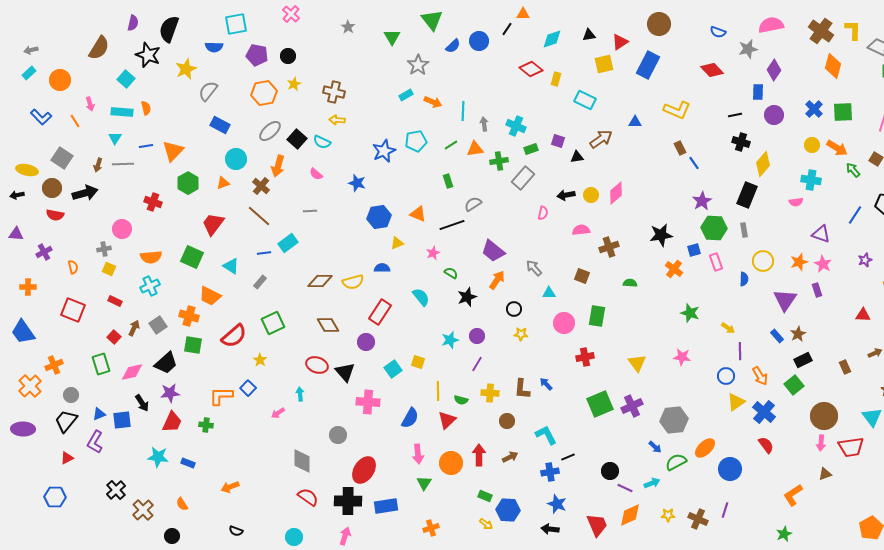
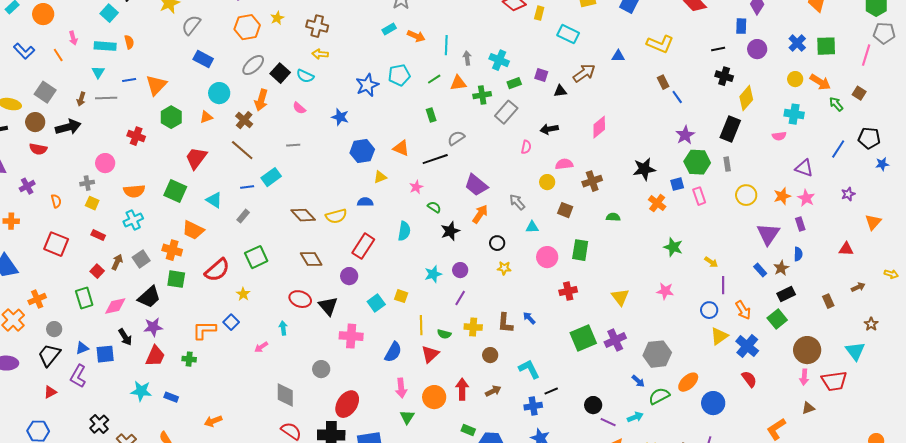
yellow circle: (591, 195) -> (547, 182), moved
blue semicircle: (744, 279) -> (798, 254), moved
brown diamond: (320, 281) -> (303, 215), turned 45
cyan semicircle: (421, 297) -> (404, 231), turned 48

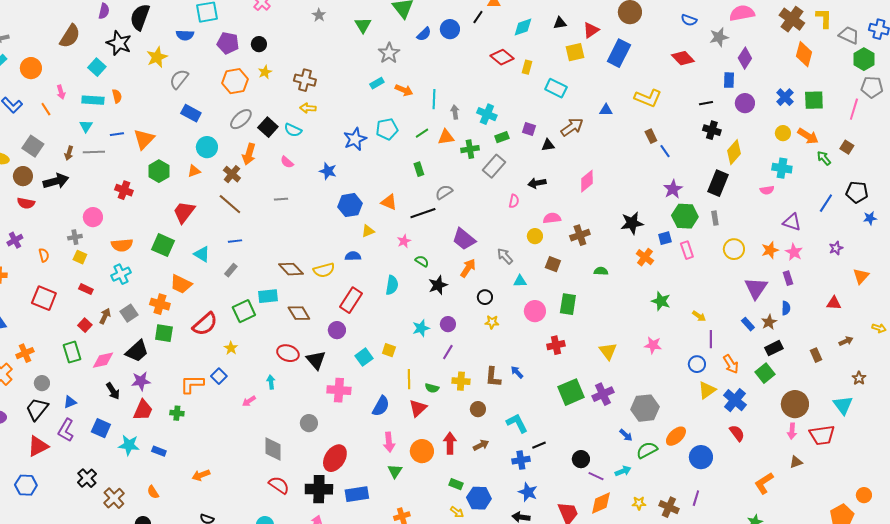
cyan rectangle: (271, 177) -> (268, 296), moved, turned 30
blue square: (105, 354) -> (101, 428), moved, turned 30
red triangle: (50, 392) -> (38, 446), size x1.6

